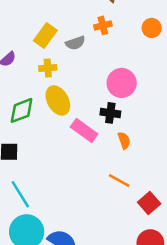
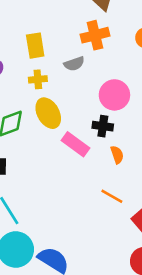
orange cross: (103, 25) -> (95, 35), size x1.5
yellow rectangle: (45, 35) -> (35, 46), turned -45
gray semicircle: (75, 43) -> (74, 64), moved

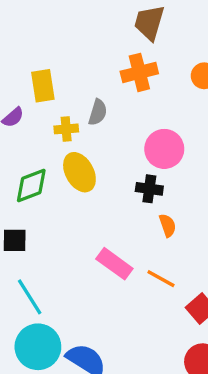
yellow rectangle: (35, 46) -> (43, 86), moved
gray semicircle: (74, 64) -> (98, 112), moved, turned -54
pink rectangle: (76, 144) -> (114, 264), moved

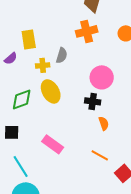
pink rectangle: (114, 264) -> (53, 144), moved

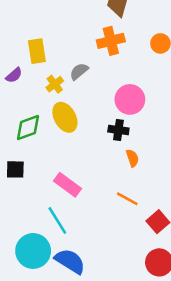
gray semicircle: (62, 55) -> (79, 71), turned -147
yellow cross: (43, 65) -> (55, 84), turned -32
cyan line: (21, 166) -> (57, 220), moved

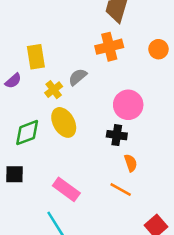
orange line: (127, 199) -> (121, 189), moved

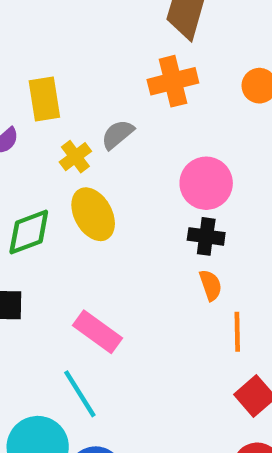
black cross: (117, 135) -> (206, 236), moved
orange line: (121, 189) -> (237, 332), moved, turned 60

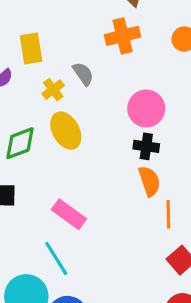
gray semicircle: (117, 134) -> (83, 74), turned 95
orange semicircle: (211, 285) -> (149, 181), size x1.4

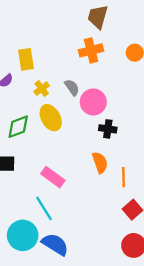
gray semicircle: (83, 74) -> (72, 87), moved
pink circle: (146, 108) -> (93, 102), moved
orange semicircle: (149, 181) -> (100, 163), moved

